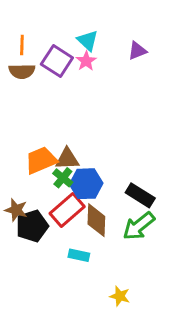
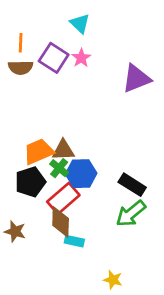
cyan triangle: (88, 41) -> (80, 23), moved
purple triangle: (137, 51) -> (136, 79), moved, size x1.6
brown star: (16, 210) -> (15, 232), moved
brown diamond: (96, 220) -> (61, 222), moved
black pentagon: (32, 226) -> (30, 182), moved

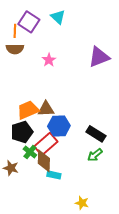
purple square: (54, 58) -> (29, 22), moved
pink star: (81, 58) -> (49, 60), moved
green cross: (59, 168) -> (30, 152), moved
green arrow: (131, 214) -> (95, 155), size x0.7

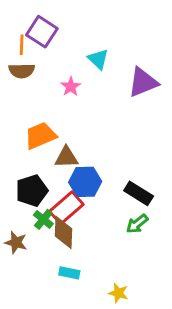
cyan triangle: (58, 17) -> (98, 59), moved
orange trapezoid: (28, 110) -> (40, 136), moved
cyan rectangle: (54, 175) -> (69, 273), moved

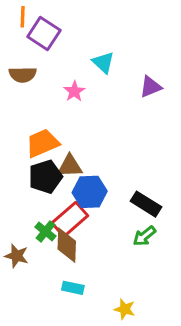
orange line: (22, 45) -> (23, 17), moved
purple triangle: (143, 82) -> (151, 87), size x0.7
black pentagon: (32, 191) -> (45, 177), moved

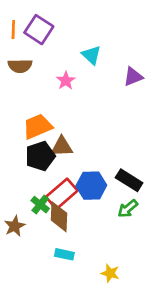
orange line: (23, 17) -> (13, 30), moved
blue hexagon: (90, 192) -> (91, 186), moved
brown star: (17, 256) -> (15, 226), turned 30

